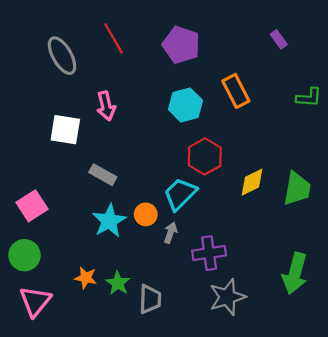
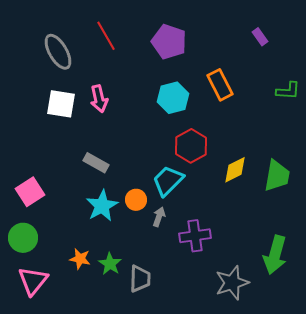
white square: (65, 130) -> (61, 104), moved
gray star: (227, 297) -> (232, 283), moved

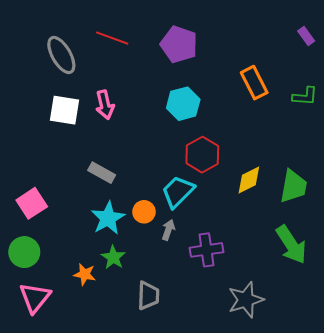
red line: (106, 36) -> (112, 38), turned -40
purple rectangle: (260, 37) -> (306, 36), moved
orange rectangle: (220, 85) -> (254, 83), moved
green arrow: (275, 255) -> (291, 245), moved, turned -48
green star: (110, 264) -> (113, 257), moved

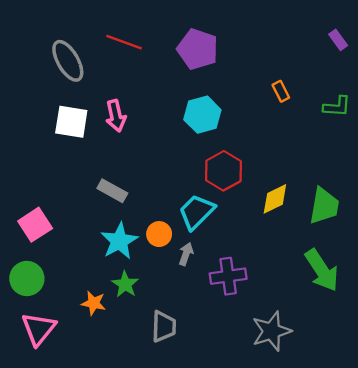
orange rectangle: (254, 83) -> (281, 91), size x0.6

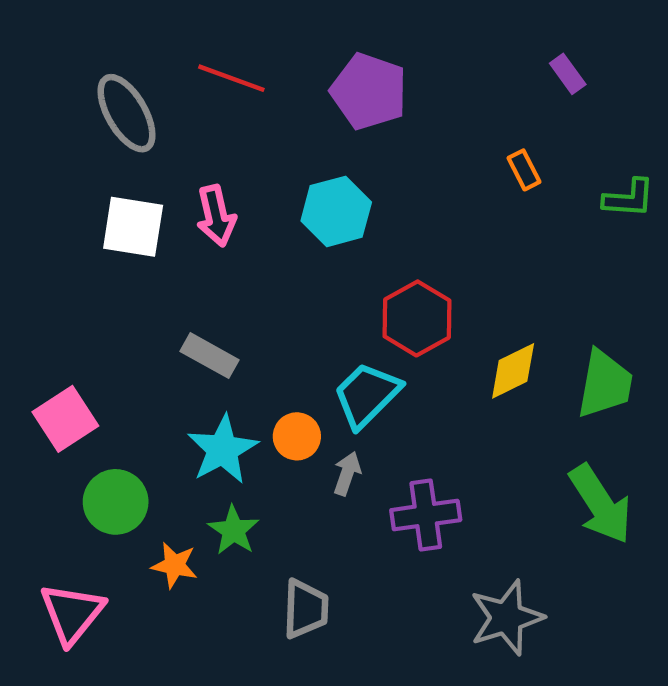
purple rectangle: (338, 40) -> (568, 74), moved
cyan hexagon: (202, 115) -> (336, 211), moved
green circle: (27, 279) -> (116, 502), moved

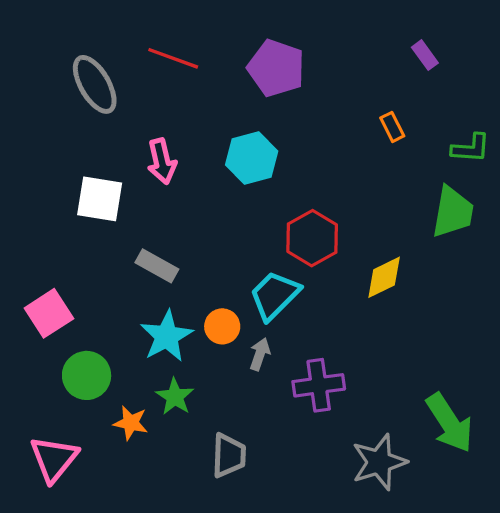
white square: (133, 227) -> (100, 199), moved
green trapezoid: (605, 384) -> (453, 212), moved
green arrow: (600, 504) -> (449, 423), moved

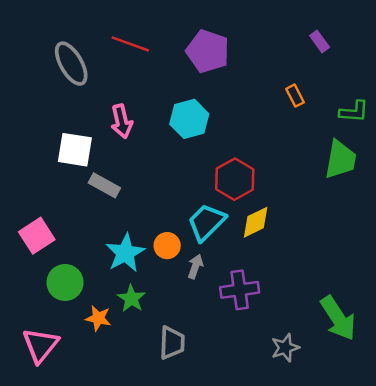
gray rectangle: (157, 266) -> (104, 185), moved
yellow diamond: (384, 277) -> (256, 222), moved
gray star: (379, 462) -> (285, 348), size x0.7

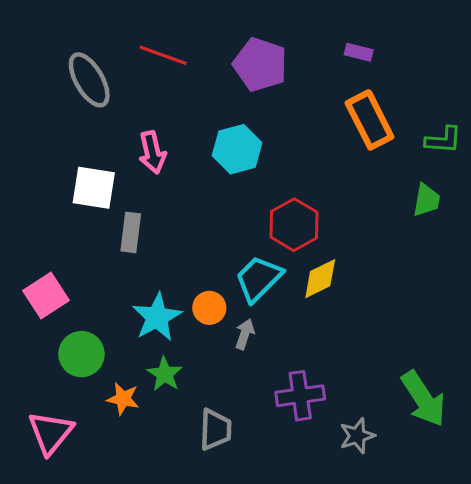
purple rectangle: (320, 41) -> (359, 52), moved, turned -40
orange rectangle: (295, 96) -> (370, 120), size x2.0
green trapezoid: (340, 160) -> (426, 200), size x0.7
gray rectangle: (104, 185) -> (131, 232), turned 68
purple cross: (240, 290) -> (300, 396), moved

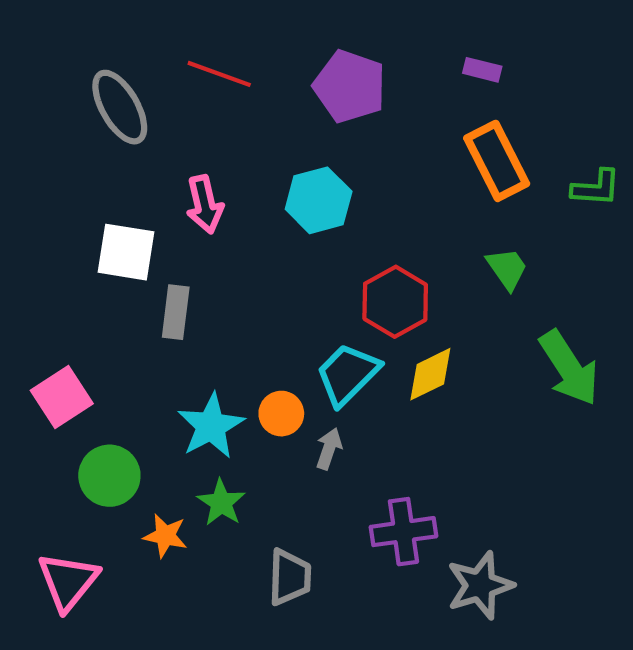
green trapezoid: (426, 200) -> (507, 269), moved, turned -45
green arrow: (423, 399) -> (569, 368), moved
gray star: (357, 436) -> (480, 585), size x1.4

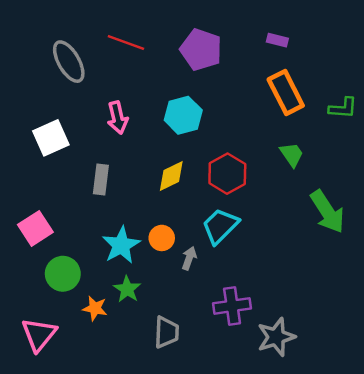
white square: (126, 252) -> (51, 138), moved, turned -33
cyan trapezoid: (348, 374) -> (220, 226), moved
yellow diamond: (430, 374) -> (171, 176), moved

